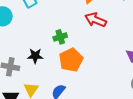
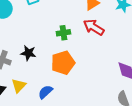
green cross: (60, 37) -> (63, 33), moved

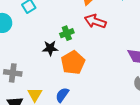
black star: (28, 53) -> (50, 48), moved

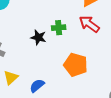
orange pentagon: (73, 63) -> (76, 65), moved, turned 30

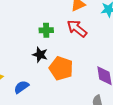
black star: (38, 37) -> (40, 55), moved

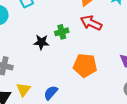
black star: (40, 55) -> (41, 42), moved

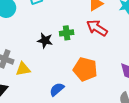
yellow triangle: (23, 90) -> (23, 69), moved, turned 35
blue semicircle: (51, 93) -> (57, 89), moved

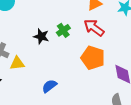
green cross: (67, 33) -> (63, 30), turned -32
orange pentagon: (85, 69) -> (93, 58), moved

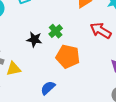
red arrow: (94, 28) -> (101, 31), moved
orange pentagon: (93, 58) -> (68, 56), moved

